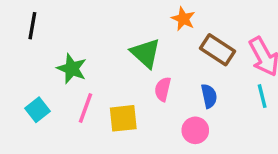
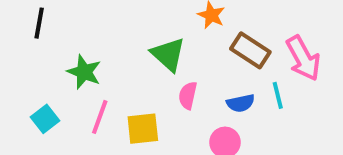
blue semicircle: (209, 96) -> (241, 103), turned 90
cyan line: (262, 96) -> (278, 95), moved

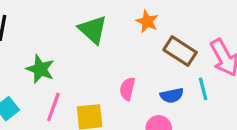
green triangle: (168, 54) -> (93, 30), moved

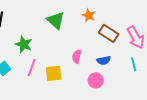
cyan line: (203, 89) -> (134, 64), moved

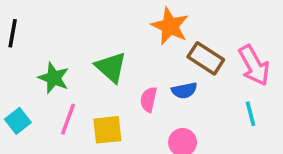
orange star: (89, 15) -> (170, 26), size x1.5
green triangle: (56, 20) -> (111, 67), moved
blue semicircle: (104, 60) -> (184, 90), moved

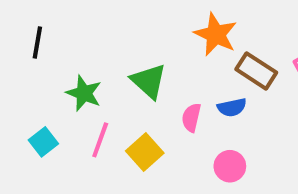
yellow square: (107, 130) -> (145, 152), turned -36

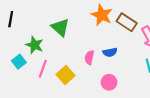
brown rectangle: (256, 71) -> (127, 22), moved
green triangle: (149, 81) -> (60, 27), moved
cyan square: (43, 142) -> (19, 62), moved

